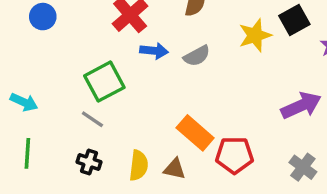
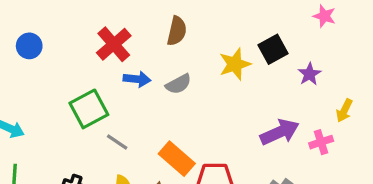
gray line: (92, 119) -> (117, 142), moved

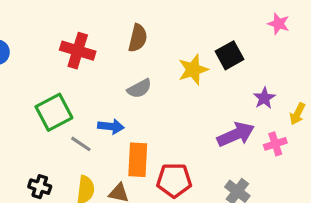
red cross: (114, 44) -> (78, 51), turned -32
purple star: (309, 74) -> (264, 98), moved
blue arrow: (137, 79) -> (111, 126), moved
orange rectangle: (177, 159) -> (138, 160), turned 52

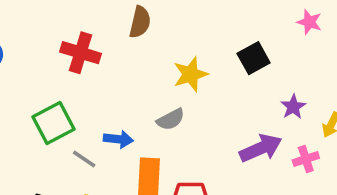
brown semicircle: (138, 38) -> (140, 22), moved
yellow star: (193, 70) -> (190, 74), moved
gray semicircle: (139, 89) -> (171, 119), moved

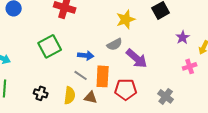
purple arrow: (261, 148) -> (137, 58), moved, turned 65
gray line: (84, 159) -> (81, 75), moved

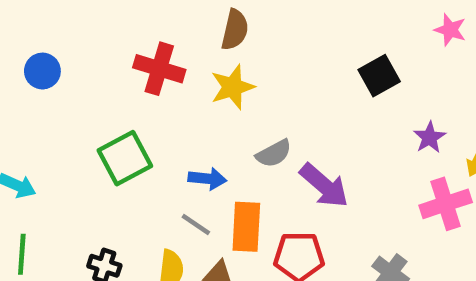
yellow star: (126, 19) -> (233, 87), moved
pink cross: (190, 66) -> (446, 204), size x1.5

